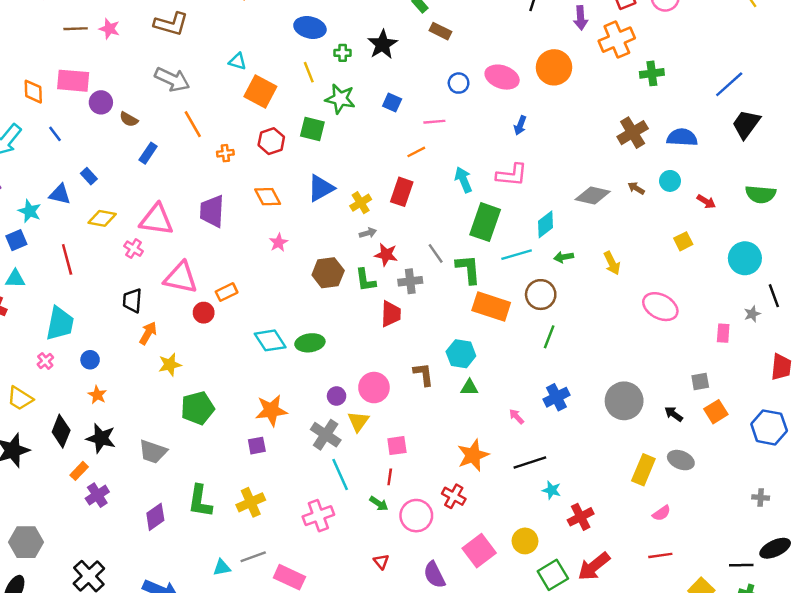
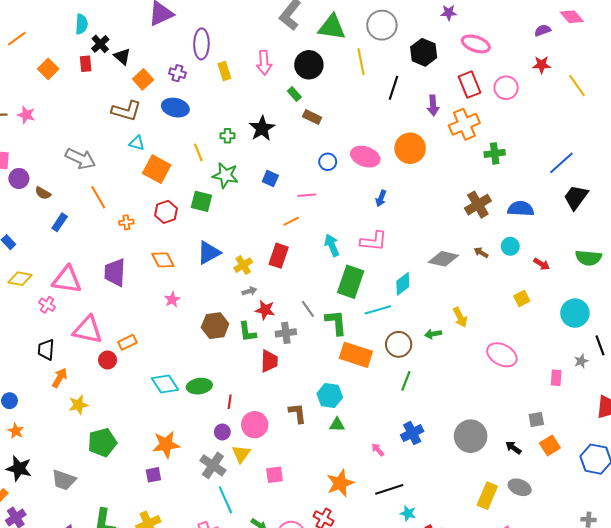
brown L-shape: (171, 24) -> (126, 111), moved
blue ellipse: (310, 27) -> (175, 108), moved
green arrow: (564, 257) -> (433, 334), moved
red line: (390, 477) -> (230, 402), moved

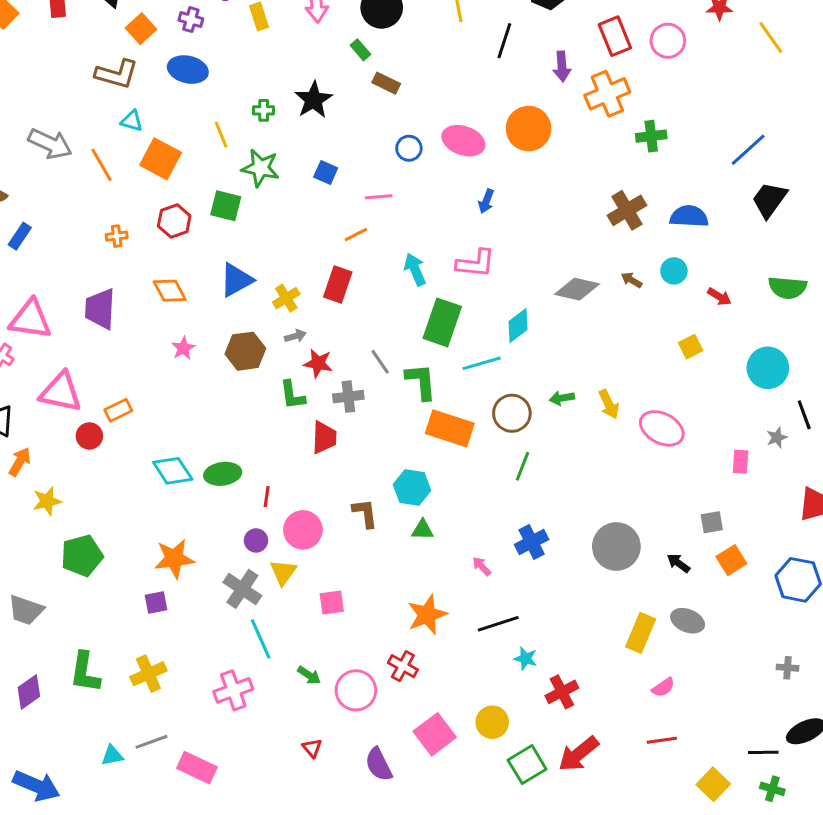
orange line: (98, 197) -> (102, 165), moved
yellow arrow: (460, 317) -> (609, 404), moved
brown hexagon: (215, 326) -> (245, 351), moved

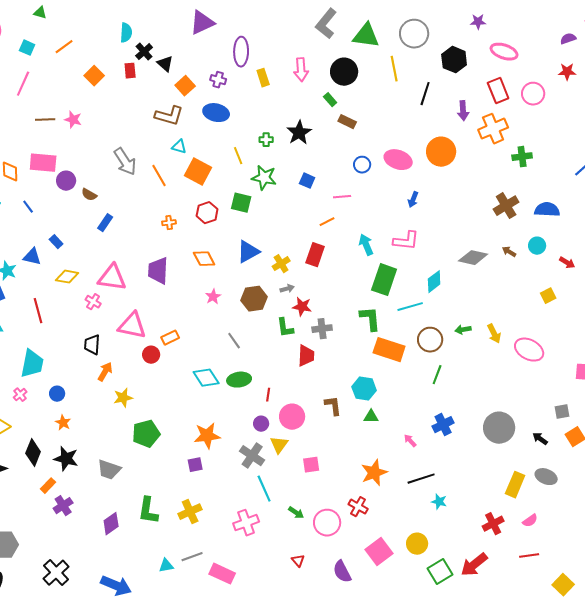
gray arrow: (50, 144) -> (125, 162), turned 32
gray line: (380, 362) -> (234, 341), moved
red cross: (562, 692) -> (493, 524), moved

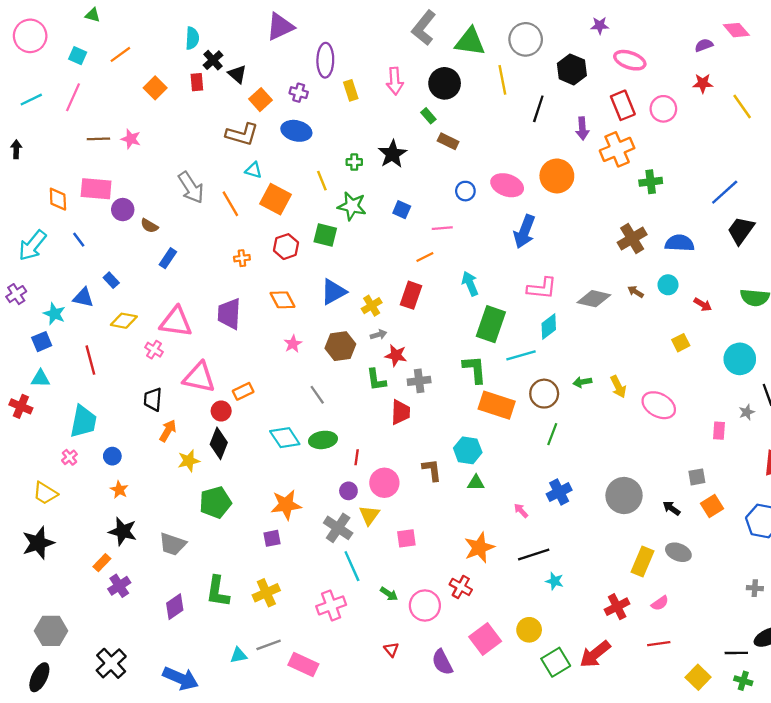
blue arrow: (413, 200) -> (524, 232), size x1.8
pink L-shape: (406, 241) -> (542, 288), moved
black diamond: (33, 453) -> (219, 443), moved

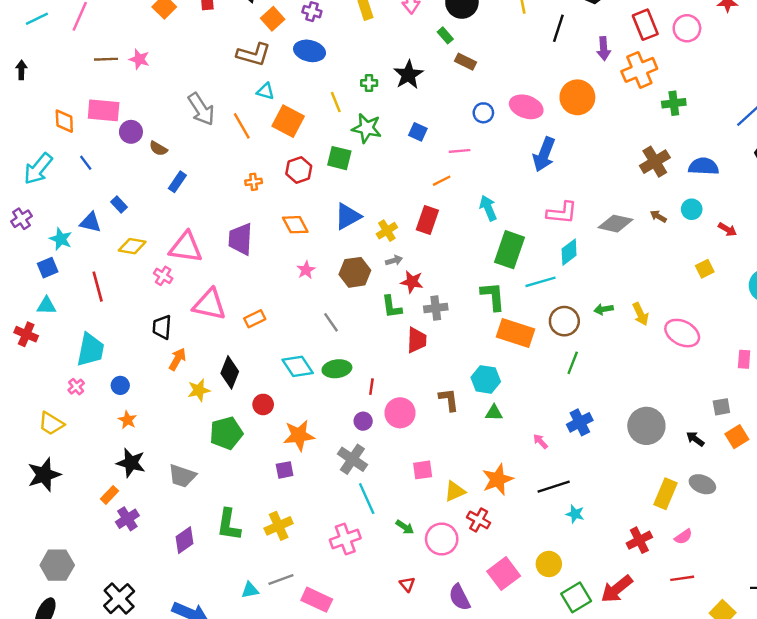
red circle: (221, 411) -> (263, 404), moved
yellow triangle: (369, 515) -> (455, 491), moved, turned 30

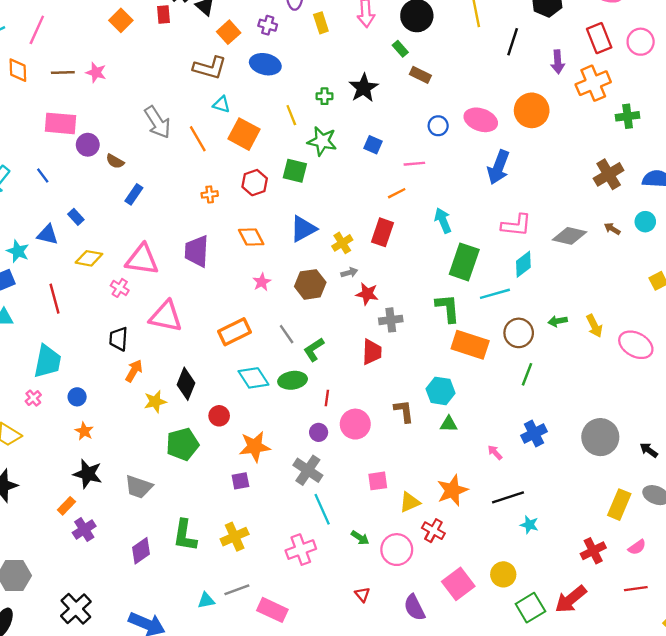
orange diamond: (64, 121) -> (18, 70), moved
green L-shape: (392, 307) -> (314, 350), moved, turned 65
orange rectangle: (255, 319) -> (235, 332), moved, size x1.5

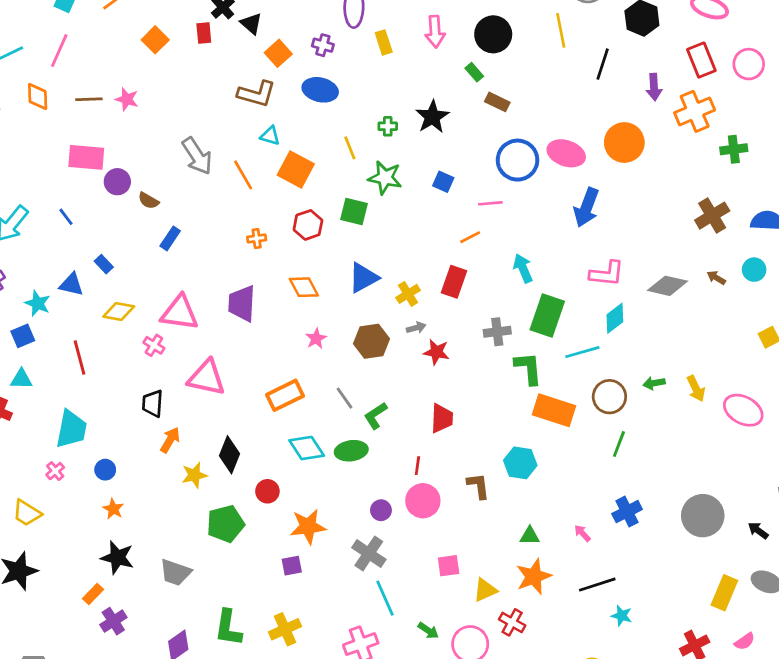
blue circle: (438, 126) -> (518, 160), size x1.8
gray cross: (391, 320) -> (497, 332), moved
red line: (327, 398) -> (417, 466), moved
green triangle: (449, 424) -> (530, 536), moved

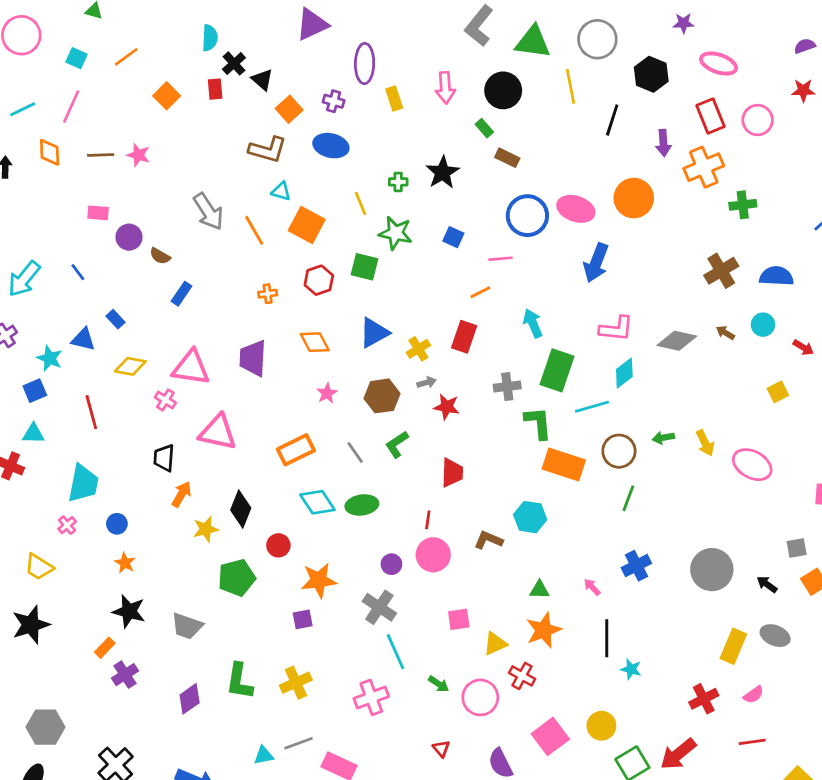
pink rectangle: (86, 157) -> (98, 213), size x0.6
green L-shape: (376, 416) -> (397, 444), moved
brown L-shape: (478, 486) -> (488, 540), turned -60
black line: (597, 585) -> (607, 638), turned -72

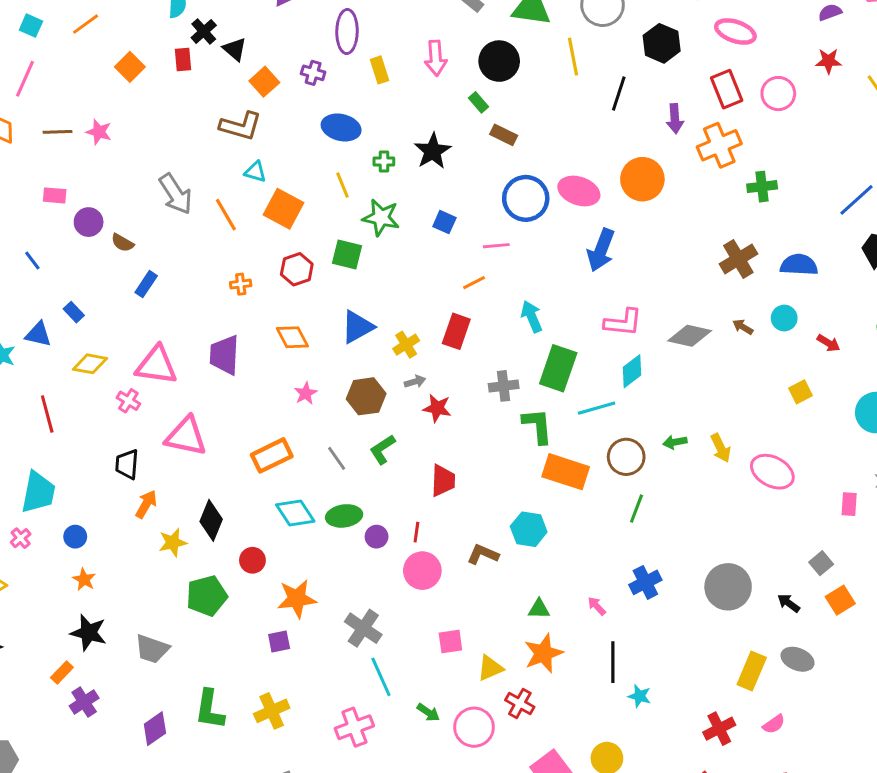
blue ellipse: (331, 146) -> (341, 127), moved
gray square: (797, 548) -> (821, 563), turned -30
purple circle: (391, 564) -> (377, 537), moved

